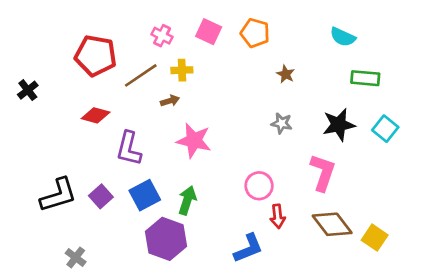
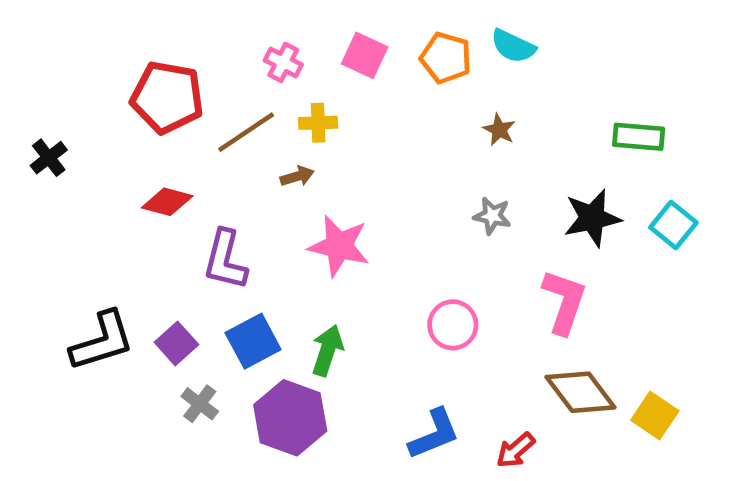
cyan semicircle: (343, 37) -> (513, 46), moved
red arrow: (278, 216) -> (515, 450), moved, turned 55
gray cross: (76, 258) -> (200, 404), moved

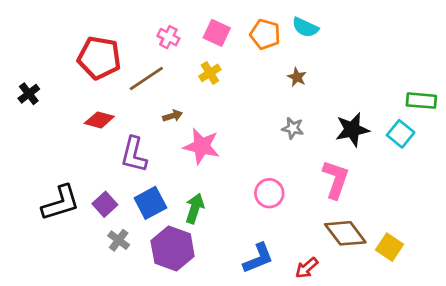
yellow cross: (318, 123) -> (210, 73), moved, turned -30
green rectangle: (639, 137) -> (421, 101), moved
brown arrow: (297, 176) -> (173, 116), moved

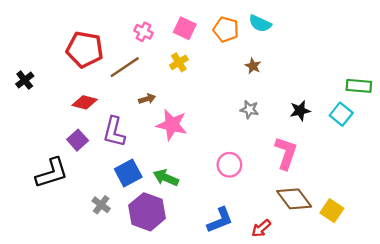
black star: (352, 130) -> (300, 111), size x0.7
purple square: (105, 204) -> (78, 140), moved
green arrow: (195, 208) -> (166, 178), turned -85

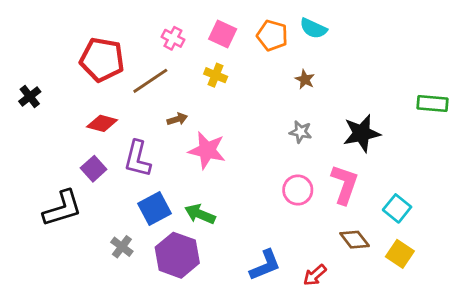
yellow cross: (179, 62) -> (216, 75), turned -36
black star: (300, 111) -> (362, 133), size x1.5
cyan square: (341, 114) -> (397, 208), moved
pink circle: (229, 165) -> (298, 190), moved
brown diamond: (294, 199) -> (355, 240), size x0.7

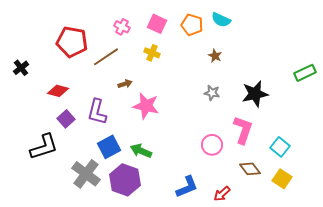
green rectangle: (432, 104) -> (305, 73), turned -30
red diamond: (102, 123) -> (58, 91), moved
pink circle: (298, 190) -> (212, 145), moved
gray cross: (122, 247) -> (86, 174), size x1.8

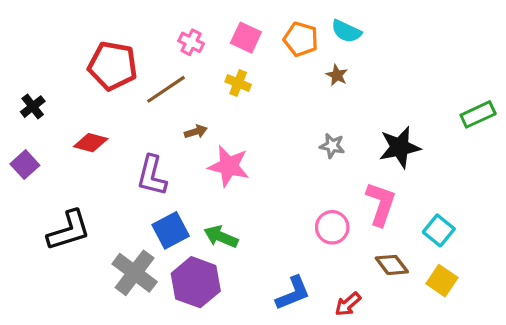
brown star: (215, 56) -> (337, 75), moved
purple square: (66, 119) -> (25, 165), moved

